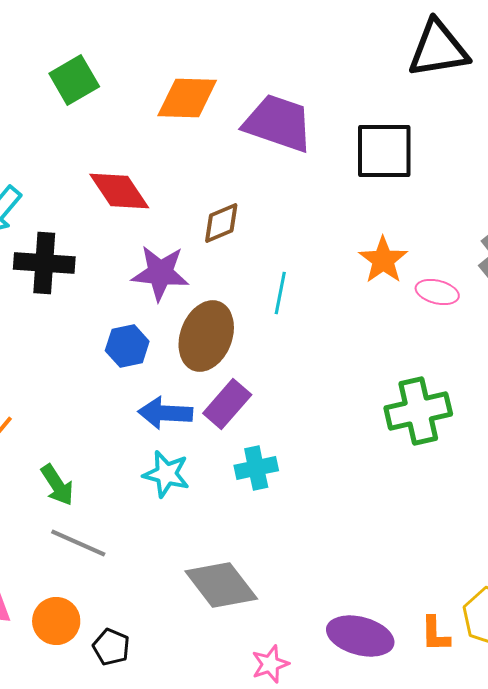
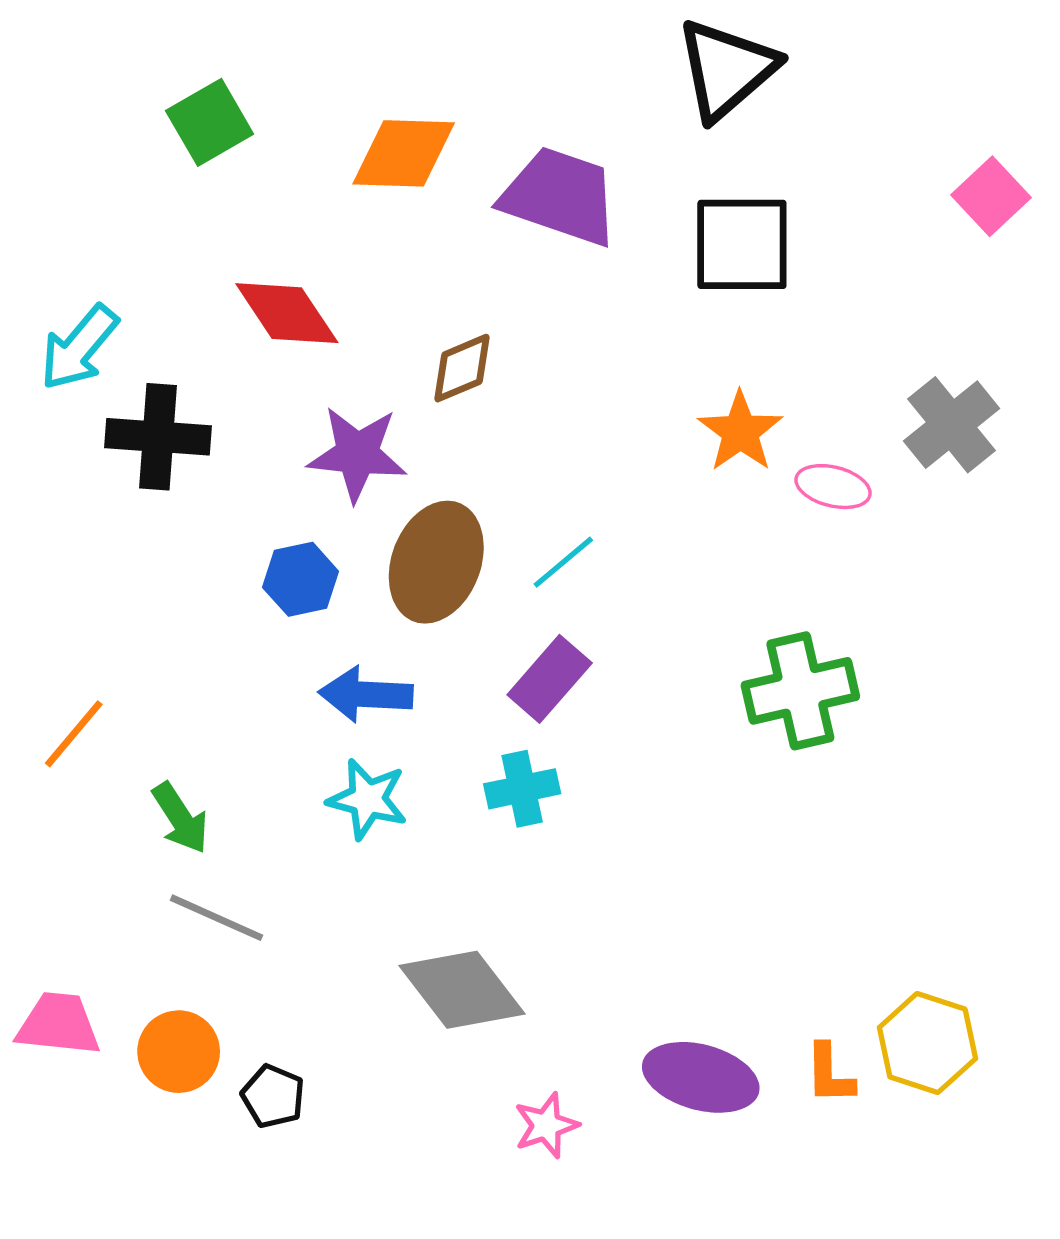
black triangle: (438, 49) -> (726, 69), moved, turned -32
cyan line: (280, 293) -> (563, 562), moved, turned 39
purple rectangle: (227, 404) -> (550, 679), moved

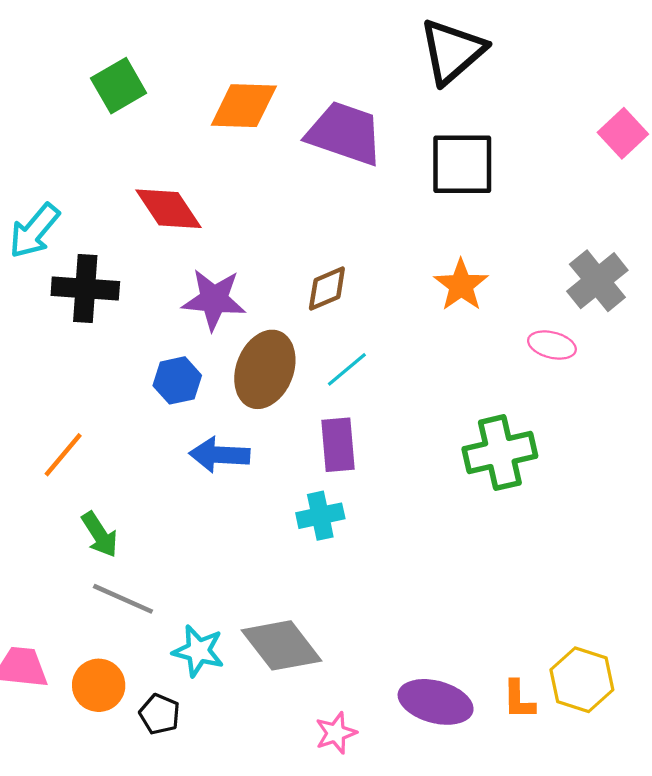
brown diamond: (462, 368) -> (327, 288), moved
pink ellipse: (833, 487) -> (552, 345), moved
purple rectangle: (550, 679) -> (338, 445), turned -46
orange line: (74, 734) -> (63, 455), moved
cyan star: (368, 799) -> (198, 651), moved

